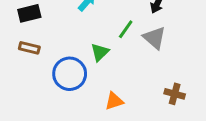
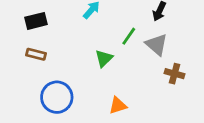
blue circle: (70, 74) -> (57, 97), moved
brown cross: (175, 94) -> (174, 74), moved

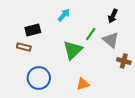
black rectangle: (36, 21) -> (33, 30), moved
green triangle: (104, 58) -> (73, 50), size x1.5

